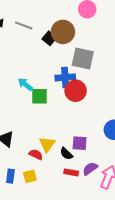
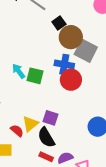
brown circle: (63, 32) -> (71, 37), moved
cyan arrow: (25, 84) -> (19, 71), moved
purple square: (80, 143) -> (50, 118), moved
black semicircle: (66, 154) -> (46, 137), size x1.5

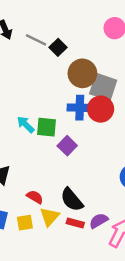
black square: (59, 23) -> (58, 47), moved
red circle: (71, 80) -> (101, 109), moved
purple square: (50, 118) -> (67, 146), moved, turned 35
yellow triangle: (30, 124) -> (50, 217), moved

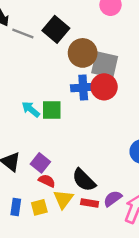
gray line: (36, 40) -> (23, 33), moved
black square: (58, 47) -> (56, 29), size x1.5
purple square: (67, 146) -> (40, 163), moved

